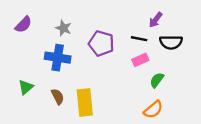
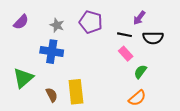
purple pentagon: (101, 43) -> (91, 22), moved
pink rectangle: (140, 60) -> (126, 54), turned 72
green triangle: (26, 87) -> (23, 78), size x1.5
brown semicircle: (58, 97) -> (52, 95), moved

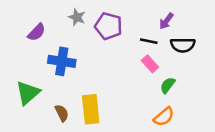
purple semicircle: (21, 22) -> (37, 32), moved
gray star: (57, 25) -> (77, 17), moved

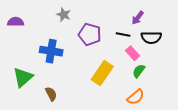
purple pentagon: (108, 26) -> (90, 34), moved
purple semicircle: (37, 32) -> (16, 22), moved, turned -133
pink rectangle: (150, 64) -> (132, 53), moved
yellow rectangle: (91, 109) -> (102, 73), moved, turned 40

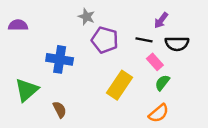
gray star: (64, 15) -> (87, 17), moved

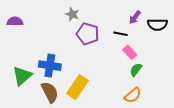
black semicircle: (177, 44) -> (157, 25), moved
blue cross: (60, 59) -> (50, 66), moved
yellow rectangle: (120, 85) -> (77, 87), moved
brown semicircle: (60, 110) -> (50, 92), size x1.5

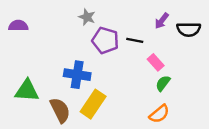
black line: (121, 34) -> (135, 40), moved
blue cross: (50, 66) -> (77, 75), moved
green triangle: (22, 76) -> (27, 91), turned 45

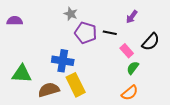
black semicircle: (189, 29) -> (151, 42), moved, turned -48
yellow rectangle: (93, 104) -> (76, 85), turned -60
brown semicircle: (60, 110) -> (49, 90), turned -80

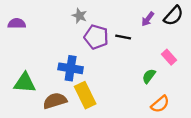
black semicircle: (151, 42) -> (174, 16), moved
pink rectangle: (127, 51) -> (169, 57), moved
orange semicircle: (130, 93) -> (160, 104), moved

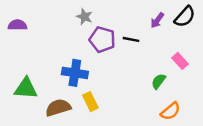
yellow rectangle: (85, 95) -> (90, 102), size x0.7

